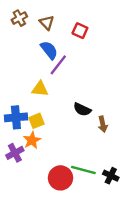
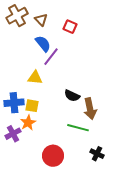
brown cross: (19, 18) -> (17, 16), size x1.5
yellow square: (37, 121) -> (32, 106), turned 32
brown arrow: (103, 124) -> (90, 109), size x1.5
green line: (83, 170) -> (78, 128), moved

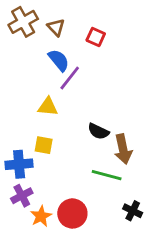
blue cross: (14, 103) -> (19, 164), moved
orange star: (28, 123) -> (41, 216), moved
purple cross: (13, 134) -> (22, 196), moved

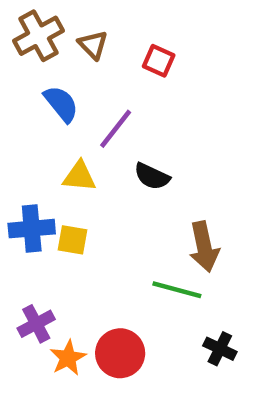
blue semicircle: (59, 60) -> (61, 104), moved
black semicircle: (98, 131) -> (152, 176), moved
blue cross: (19, 164) -> (32, 229), moved

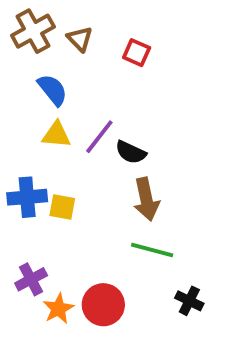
purple line: (116, 129) -> (99, 137), moved
yellow triangle: (79, 176) -> (56, 135), moved
brown arrow: (204, 247) -> (146, 199), moved

